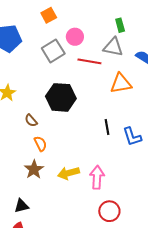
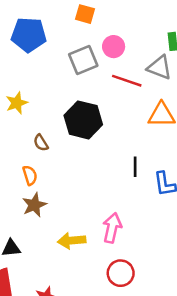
orange square: (49, 15) -> (85, 14), turned 35
orange semicircle: (40, 144) -> (30, 175), moved
yellow arrow: (68, 173) -> (72, 241), moved

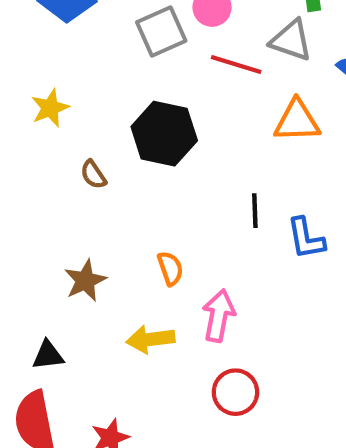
orange semicircle: (30, 175) -> (170, 268), moved

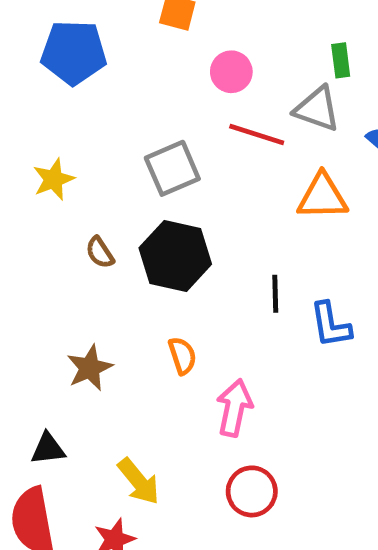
gray square: (161, 32) -> (172, 168), moved
black hexagon: (164, 134) -> (175, 256), moved
yellow arrow: (151, 339) -> (139, 481), moved, turned -123

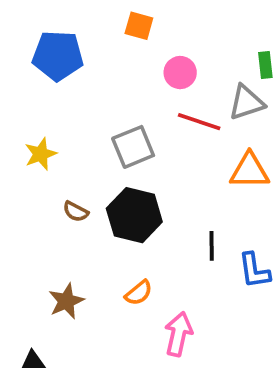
gray triangle: (317, 109) -> (246, 102), turned -39
brown semicircle: (100, 252) -> (76, 211), turned -30
orange semicircle: (182, 356) -> (139, 293), turned 68

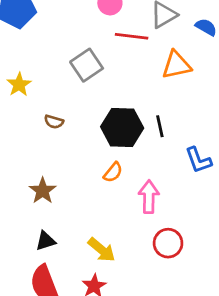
black hexagon: (134, 215) -> (122, 127), moved
blue L-shape: (254, 271) -> (198, 160), moved
brown star: (66, 301) -> (43, 191), moved

